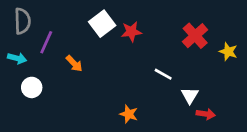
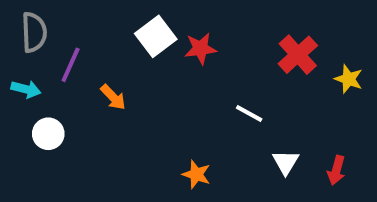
white triangle: (190, 95) -> (286, 162), moved
red arrow: (206, 114) -> (336, 170), moved, turned 96

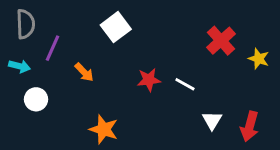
red star: (200, 49) -> (149, 80), moved
red arrow: (336, 170) -> (250, 126), size x1.4
orange star: (196, 174) -> (104, 129), moved, size x1.4

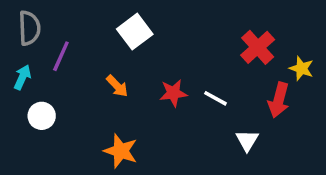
cyan arrow: (19, 66) -> (22, 77), turned -80
orange arrow: (84, 72) -> (117, 86), moved
red arrow: (250, 126) -> (279, 100), moved

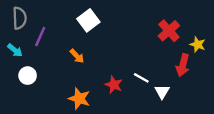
cyan arrow: (22, 77) -> (15, 50), turned 105
red star: (173, 93) -> (114, 85), moved, turned 30
white line: (215, 98) -> (141, 78), moved

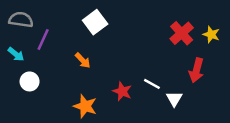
gray semicircle: (20, 18) -> (21, 20), turned -80
yellow star: (198, 45) -> (211, 34), moved

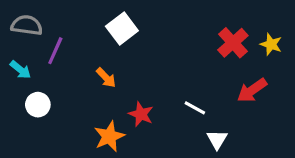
red arrow: (196, 70) -> (252, 90), turned 40
red star: (122, 91) -> (141, 114), moved
white triangle: (174, 99) -> (217, 140), moved
orange star: (85, 106) -> (109, 136), turned 30

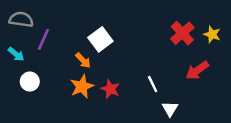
white square: (122, 28) -> (100, 39), moved
white line: (195, 108) -> (153, 84), turned 35
orange star: (109, 136) -> (82, 86), moved

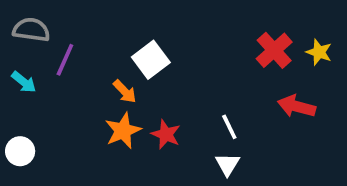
red arrow: (197, 70) -> (297, 106), turned 50
white circle: (30, 82) -> (20, 151), moved
white triangle: (170, 109) -> (227, 164), moved

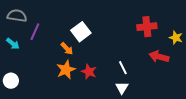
red cross: (274, 50) -> (147, 27), turned 36
yellow star: (319, 52) -> (176, 38), moved

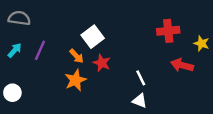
purple line: (35, 32) -> (40, 50), moved
cyan arrow: (13, 44) -> (15, 50), turned -88
red star: (89, 72) -> (102, 63), moved
white triangle: (122, 88) -> (140, 101), turned -40

